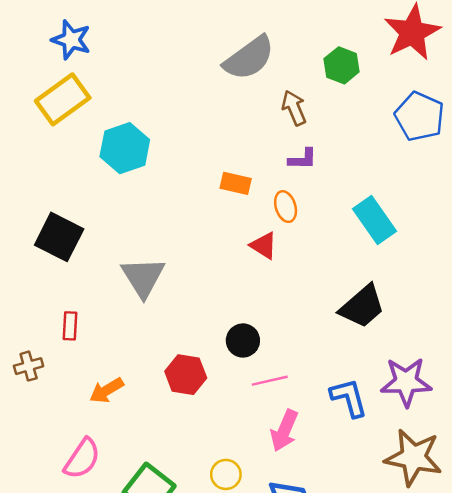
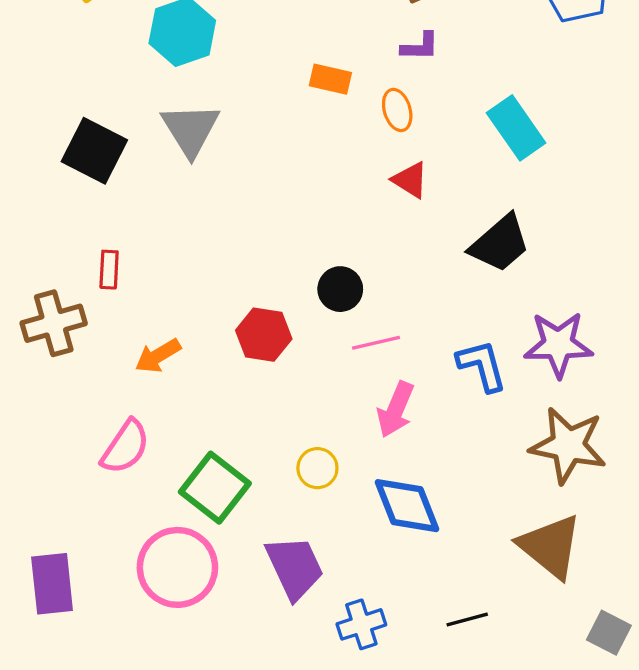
red triangle: (264, 246) -> (410, 180), moved
gray triangle: (143, 277) -> (190, 130), moved
brown cross: (29, 366) -> (54, 323), size x1.6

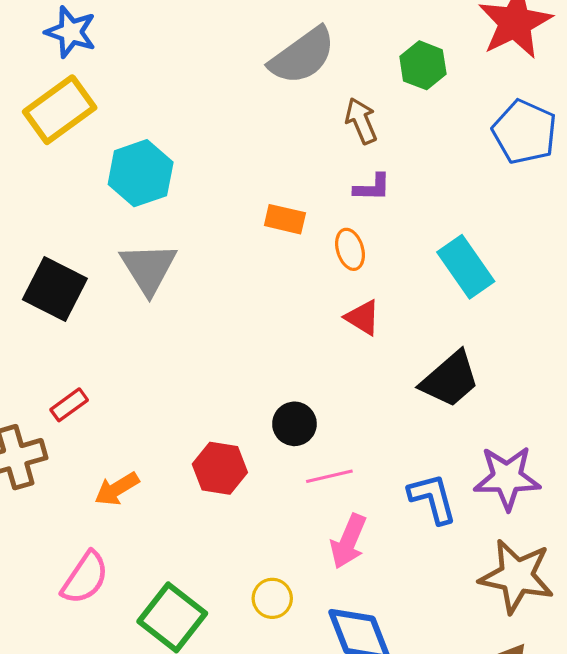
red rectangle: (109, 270) -> (69, 405), turned 51

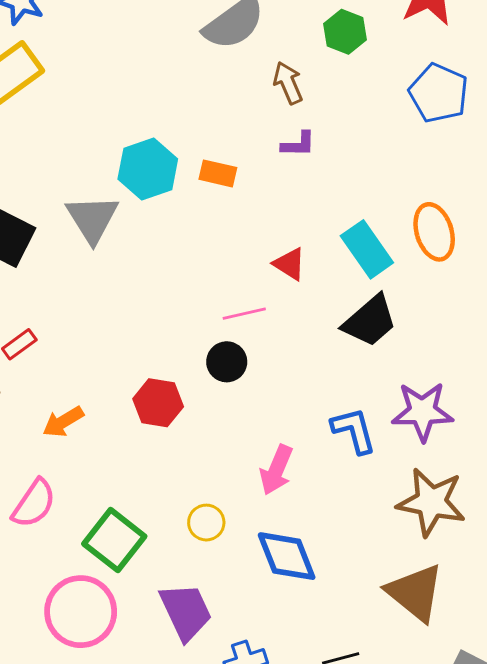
cyan hexagon: (141, 173) -> (148, 169), moved
orange ellipse: (350, 249) -> (434, 232), moved, size x1.5
cyan rectangle: (466, 267) -> (367, 249), moved
pink line: (329, 476) -> (244, 314), moved

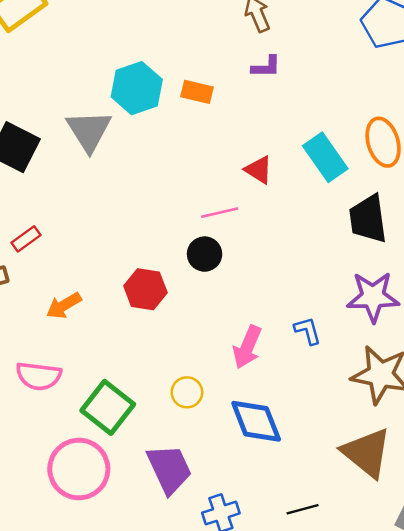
black trapezoid: (370, 321) -> (368, 219), moved, turned 123
blue L-shape: (354, 430) -> (308, 331), moved, size x0.7
pink semicircle: (34, 504) -> (39, 376), turned 63

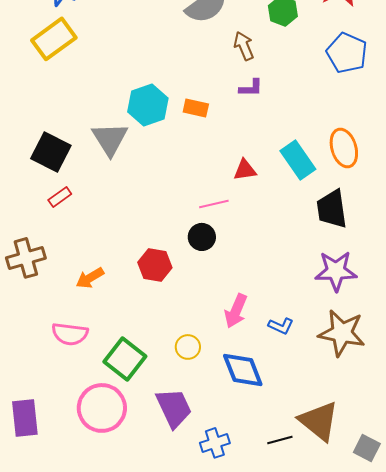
red triangle: (259, 170) -> (245, 170), turned -40
red rectangle: (26, 239) -> (60, 197), moved
blue L-shape: (308, 331) -> (281, 326), moved, turned 130
brown triangle: (367, 453) -> (319, 421), moved

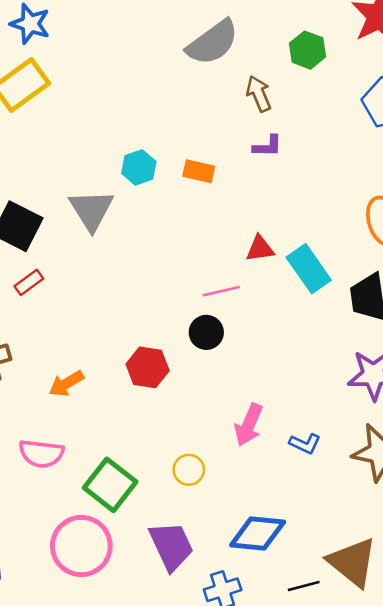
cyan hexagon: (148, 105) -> (139, 167), size x0.7
cyan rectangle: (298, 160) -> (309, 269), moved
blue diamond: (243, 370) -> (258, 534), moved, turned -63

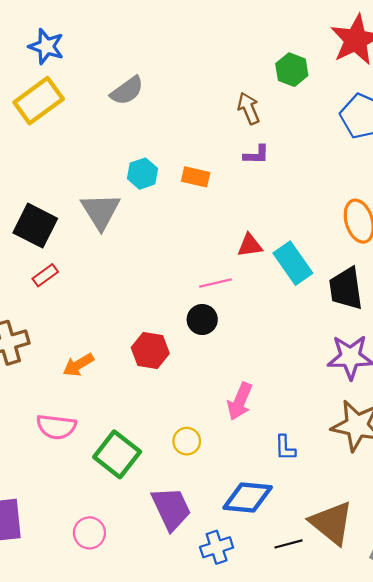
gray semicircle: (213, 43) -> (127, 91), moved, size x0.7
blue L-shape: (305, 444) -> (285, 448), moved, turned 64
pink circle: (81, 546) -> (89, 533), moved, size x0.6

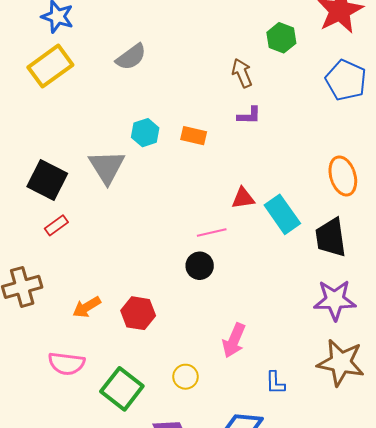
red hexagon: (150, 350) -> (138, 313), moved

